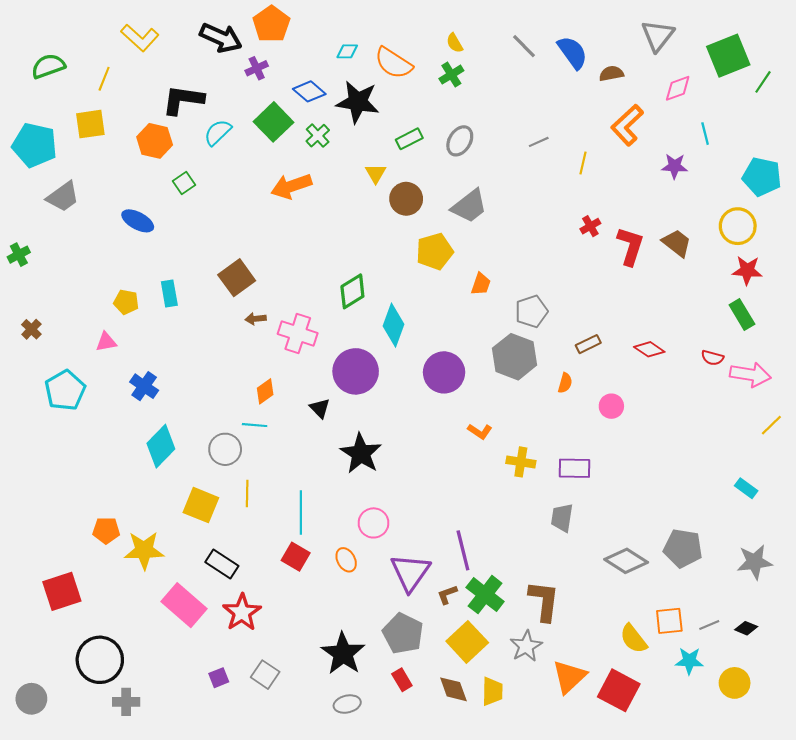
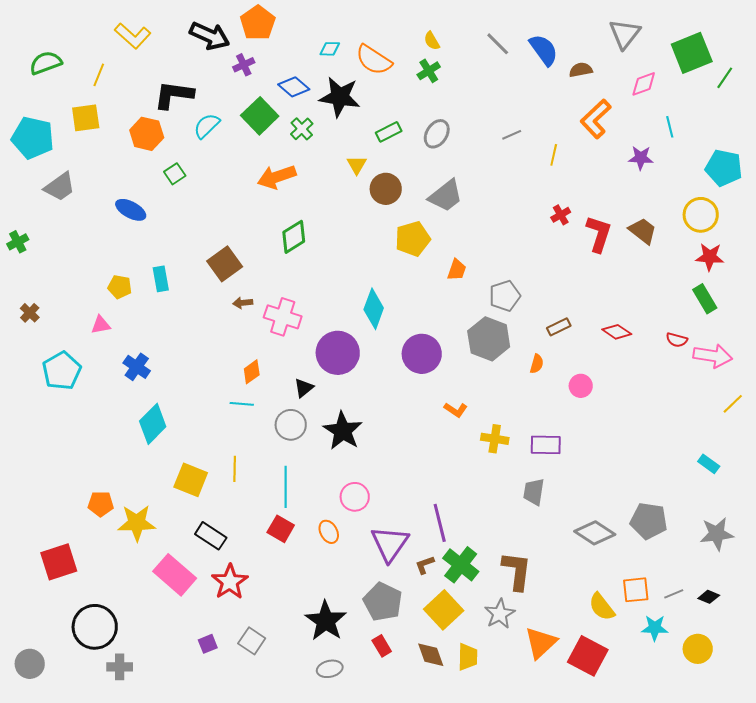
green diamond: (352, 291) -> (294, 237), moved
black triangle: (320, 408) -> (304, 388), turned 35
gray circle: (225, 449) -> (291, 425), moved

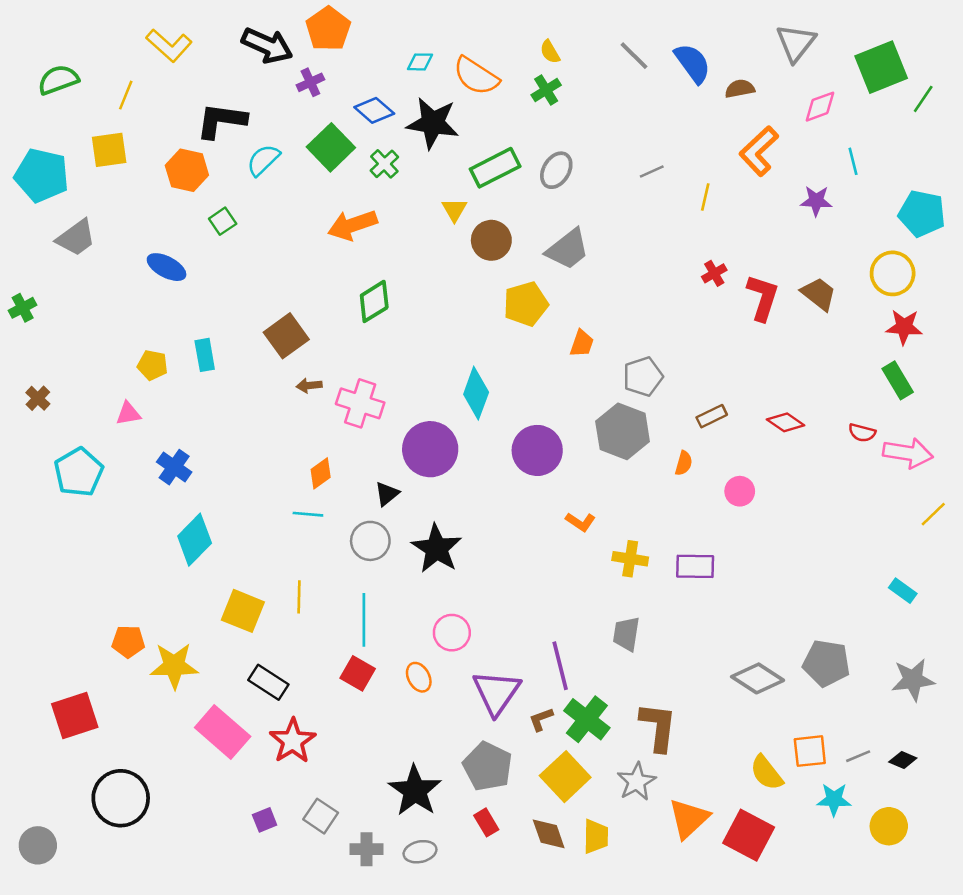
green rectangle: (389, 132) -> (495, 168), size x1.5
gray trapezoid: (534, 492) -> (626, 634), moved
gray cross: (120, 667) -> (367, 849), moved

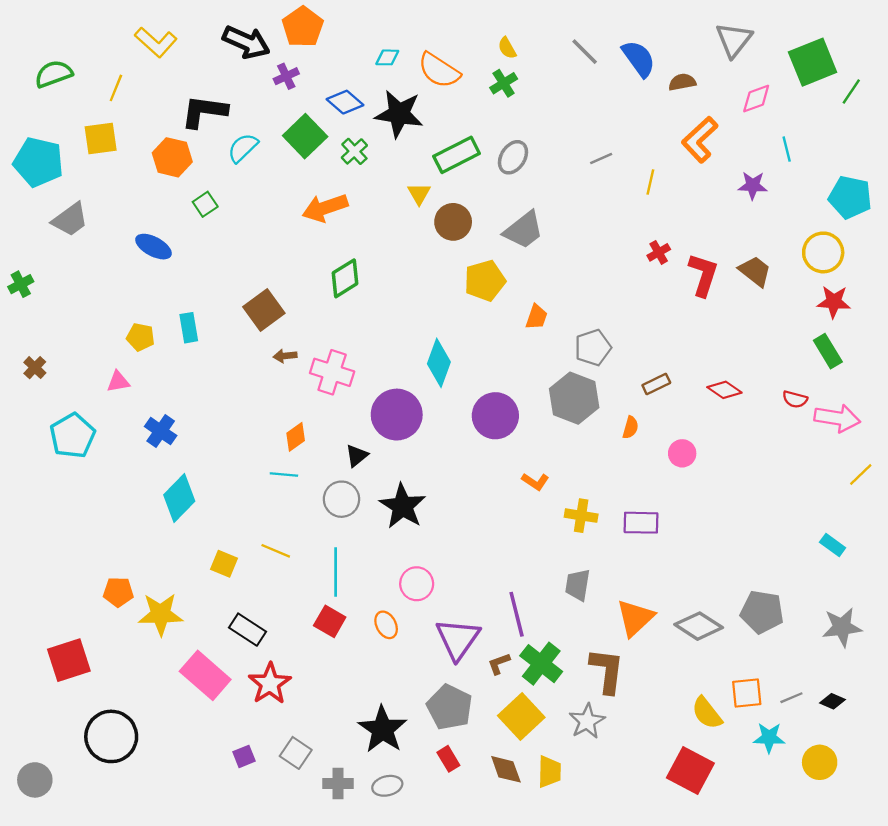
yellow line: (299, 597) -> (276, 551), turned -68
yellow square: (243, 611) -> (224, 564), size x0.7
orange triangle: (689, 819) -> (635, 618), moved

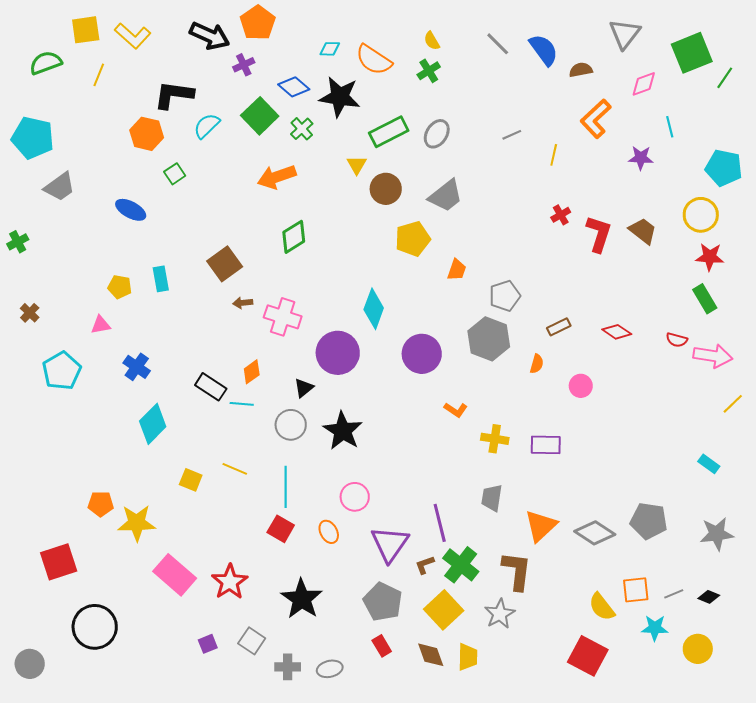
yellow square: (101, 138) -> (86, 30), moved
black rectangle: (247, 630) -> (211, 387), moved
black star: (383, 729) -> (302, 599), moved

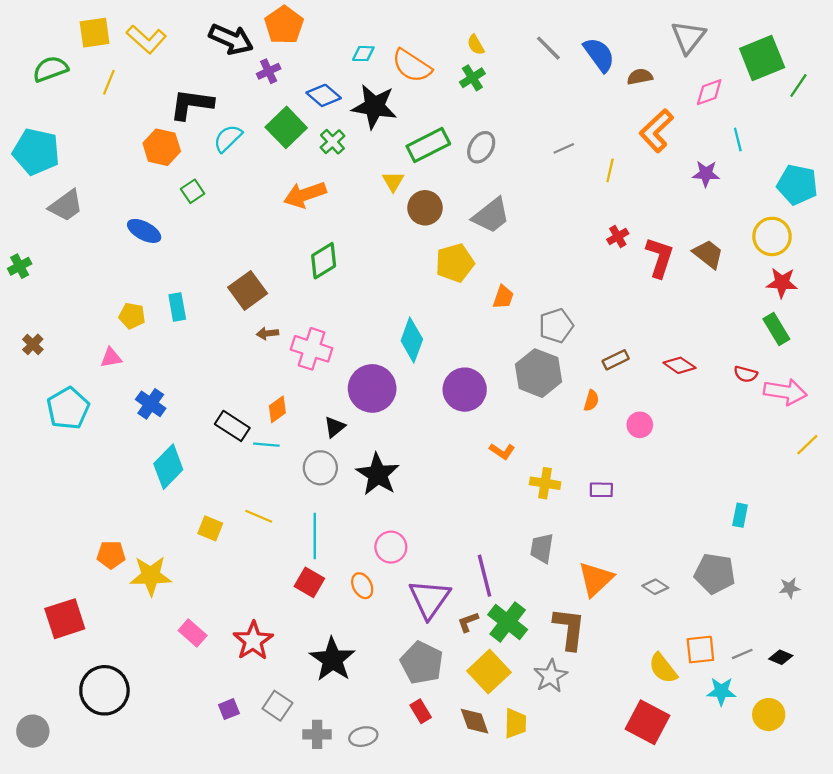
purple rectangle: (546, 445) -> (601, 490), size x0.7
cyan rectangle: (709, 464) -> (740, 515), moved, turned 65
gray diamond: (595, 533) -> (655, 587), size x0.6
gray star: (717, 534) -> (790, 588), size x0.6
pink rectangle: (175, 575) -> (193, 633), size x0.6

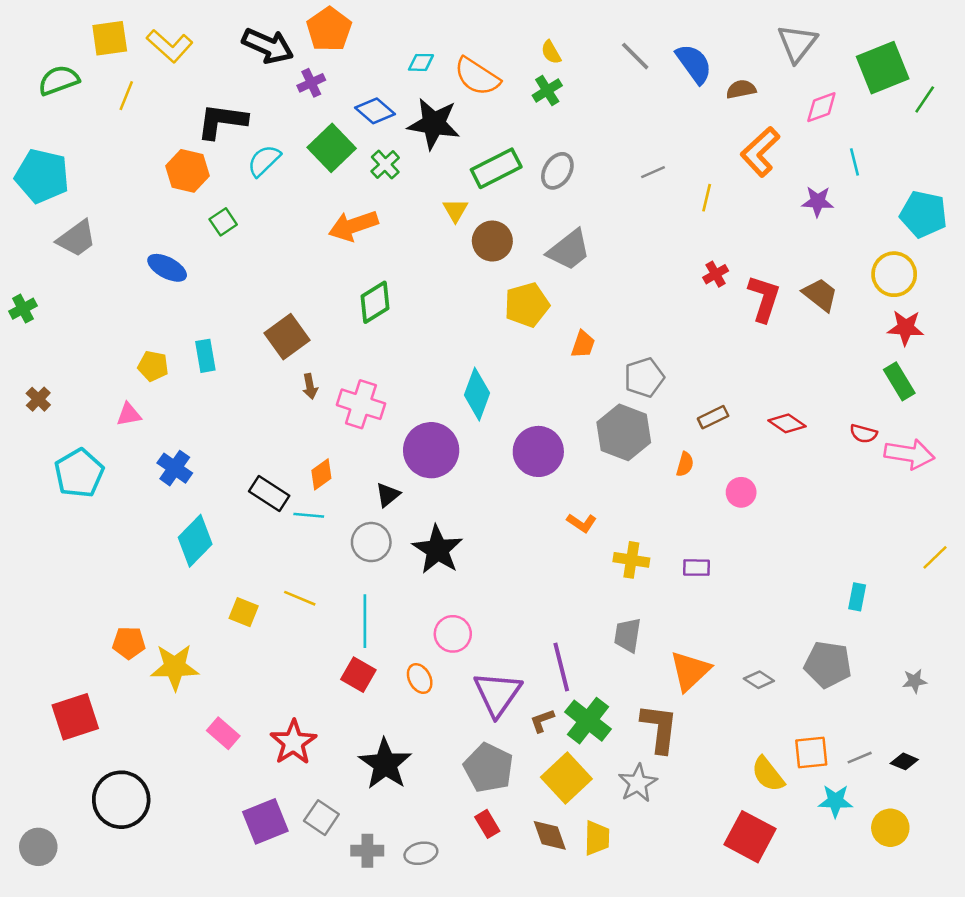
brown arrow: (267, 333) -> (310, 386), turned -95
yellow line: (807, 445) -> (935, 557), moved
purple square: (229, 709) -> (265, 821), size x1.8

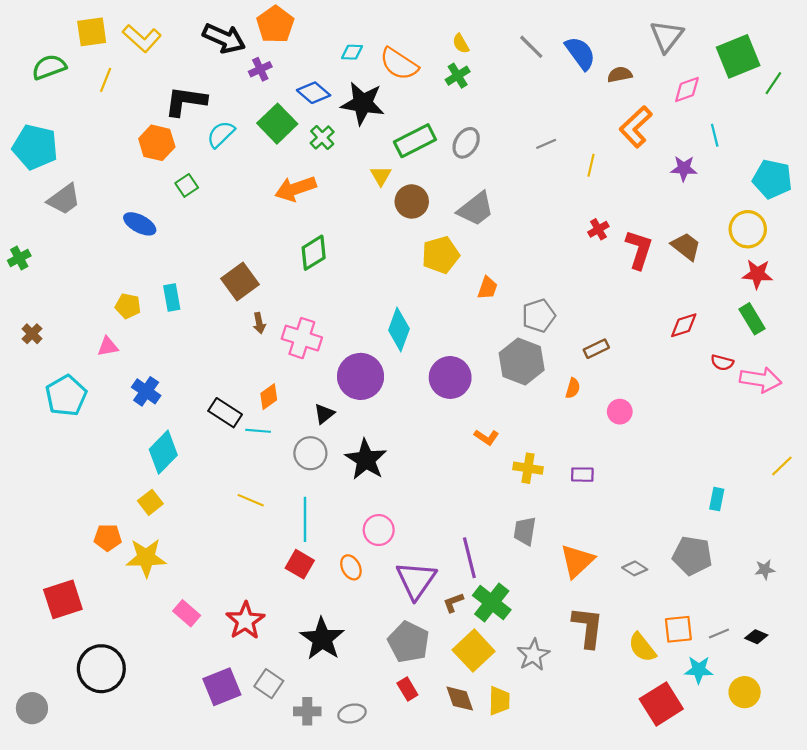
red diamond: (787, 423) -> (684, 325), moved, turned -52
yellow square: (244, 612) -> (150, 502), moved, turned 30
brown L-shape: (659, 728) -> (588, 627), moved
red square: (750, 837) -> (661, 704), moved, turned 30

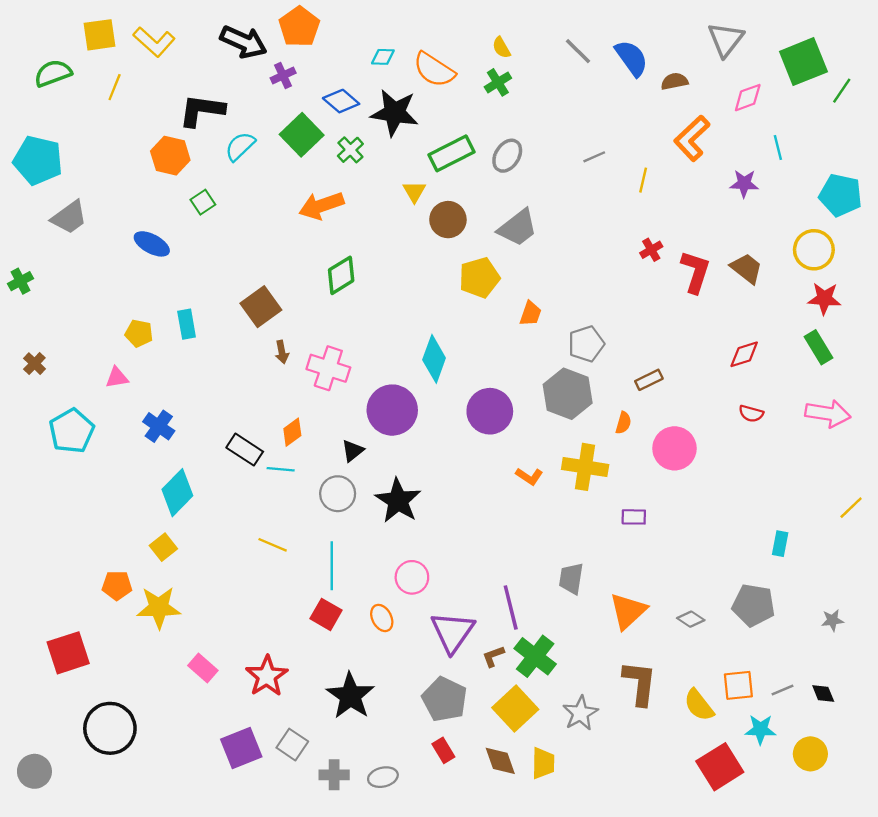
red semicircle: (722, 363) -> (751, 414), moved
pink circle: (620, 412) -> (674, 448), size x1.6
yellow cross: (528, 468) -> (585, 467), moved, size x1.4
black diamond: (756, 637) -> (823, 693), turned 45

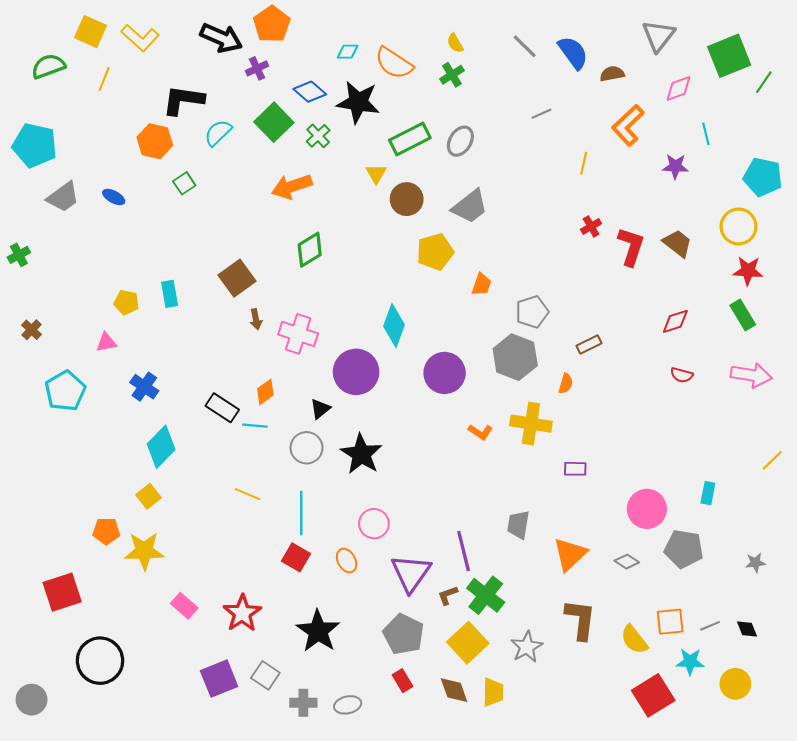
yellow square: (99, 35) -> (91, 32), turned 32
gray line: (594, 157) -> (542, 114), moved
blue ellipse: (152, 244) -> (114, 197), moved, size x0.7
pink circle: (674, 448) -> (647, 509), moved

